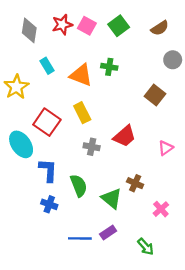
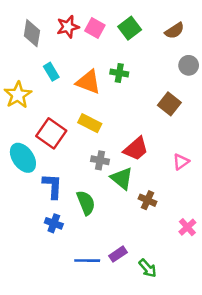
yellow rectangle: (82, 113) -> (90, 123), turned -36
green triangle: (112, 198) -> (122, 178), moved
pink cross: (161, 209) -> (187, 227), moved
green arrow: (146, 247) -> (148, 268), moved

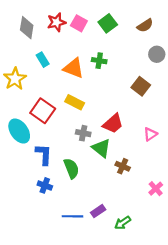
green arrow: (148, 268) -> (123, 223), turned 98

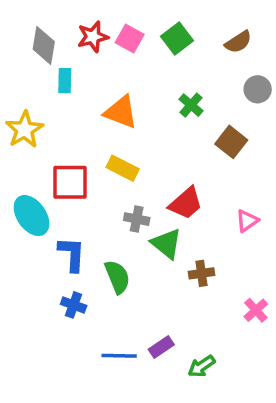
cyan rectangle: (43, 60) -> (65, 81), moved, turned 32
green cross: (99, 61) -> (191, 105), moved, turned 32
red square: (43, 111) -> (70, 182), turned -35
brown cross: (123, 166) -> (202, 273), turned -32

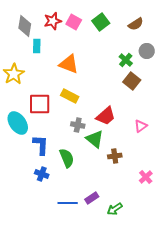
green cross: (191, 105) -> (126, 60), moved

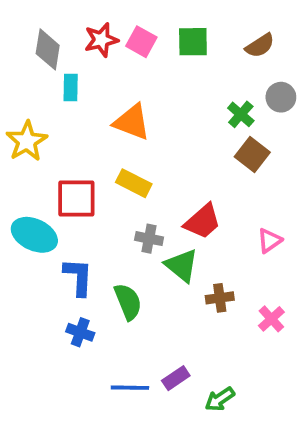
green square: (101, 22) -> (193, 42), turned 36
cyan ellipse: (18, 123) -> (34, 235), turned -30
pink cross: (146, 177) -> (271, 319), moved

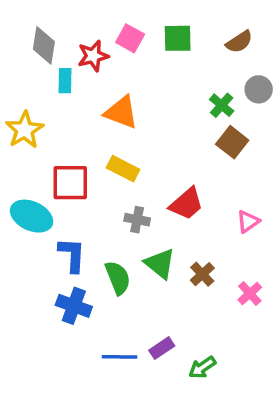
red star: (101, 40) -> (93, 56), moved
green triangle: (182, 265) -> (160, 264), moved
brown cross: (220, 298) -> (202, 274), turned -35
blue cross: (80, 332) -> (74, 306), size x1.4

